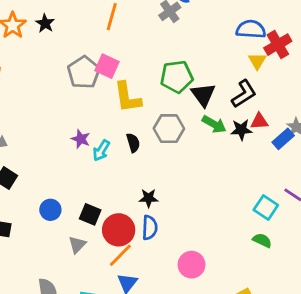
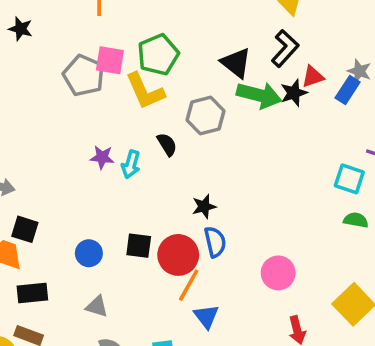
green pentagon: (177, 77) -> (158, 55), moved
green arrow: (214, 124) -> (259, 95), size x1.4
gray triangle: (77, 245) -> (97, 306), moved, turned -42

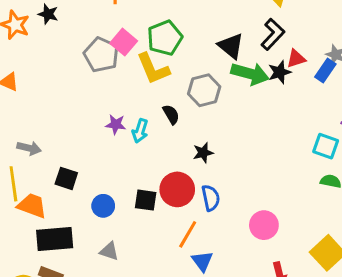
pink square: (110, 60) -> (124, 42), turned 30
black star: (204, 206) -> (203, 153), moved
black square: (25, 229) -> (66, 178), moved
red circle: (178, 255) -> (177, 189), moved
black rectangle: (32, 293) -> (55, 239), size x1.4

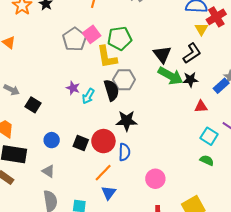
red triangle: (296, 59) -> (201, 107), moved
gray hexagon: (204, 90) -> (124, 80), moved
black semicircle: (171, 114) -> (111, 90), size x1.5
black star: (203, 153) -> (127, 121), size x1.5
black square: (66, 178) -> (33, 105), moved

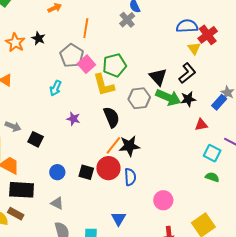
gray pentagon: (75, 39) -> (72, 56), moved
gray hexagon: (124, 80) -> (139, 98), moved
cyan arrow: (88, 96) -> (56, 88), moved
orange line: (103, 173) -> (113, 145), moved

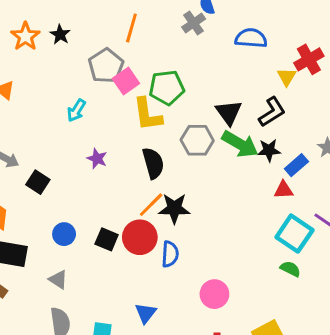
blue semicircle: (187, 26) -> (251, 38), moved
blue rectangle: (219, 102) -> (296, 165), moved
cyan square: (212, 153) -> (294, 234), size x1.4

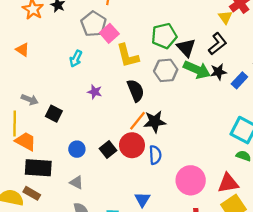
green pentagon: (167, 88) -> (164, 36), moved
red triangle: (283, 190) -> (228, 183), moved, size x1.5
black square: (107, 239) -> (108, 149), turned 35
pink circle: (214, 294) -> (191, 180), size x1.4

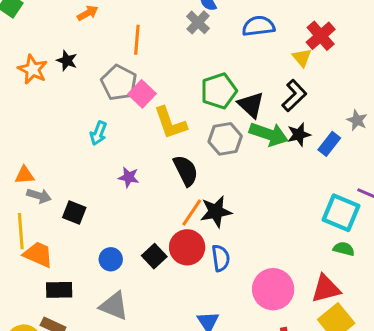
orange triangle: (22, 50) -> (25, 175), moved, turned -32
black rectangle: (38, 168) -> (59, 290), size x0.7
gray triangle: (76, 182) -> (114, 306), size x1.5

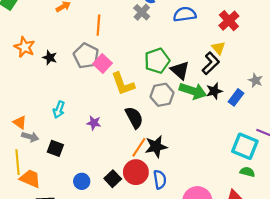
yellow triangle: (302, 58) -> (219, 48), moved
black star: (67, 61) -> (50, 58), moved
cyan arrow: (98, 133) -> (59, 110), moved
orange triangle: (25, 175) -> (20, 122), turned 40

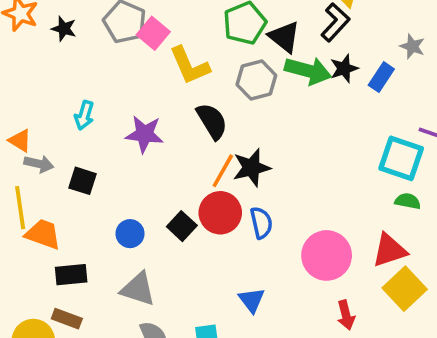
purple star: (94, 123) -> (144, 134), size x1.5

